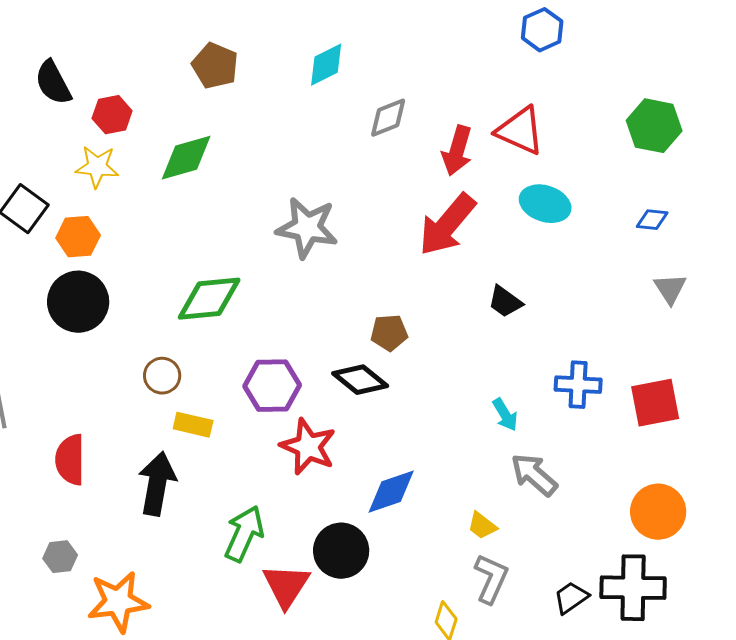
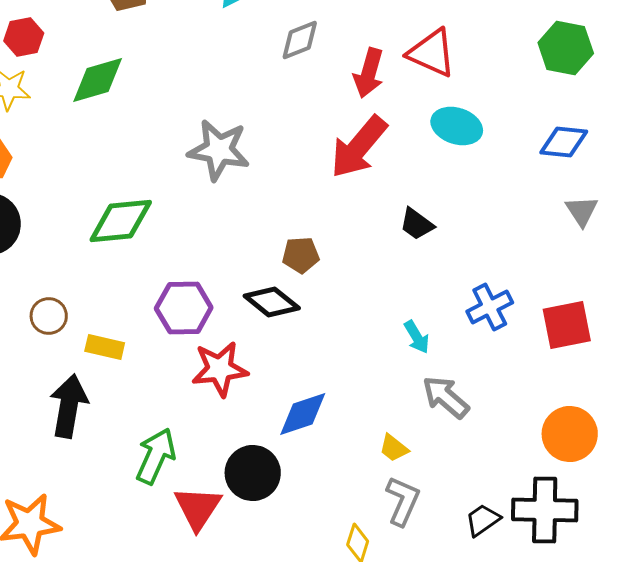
blue diamond: (652, 220) -> (564, 142), size x1.5
brown circle: (162, 376) -> (49, 316), moved
blue cross: (578, 385) -> (490, 307), turned -30
red star: (308, 447) -> (220, 369), turned -30

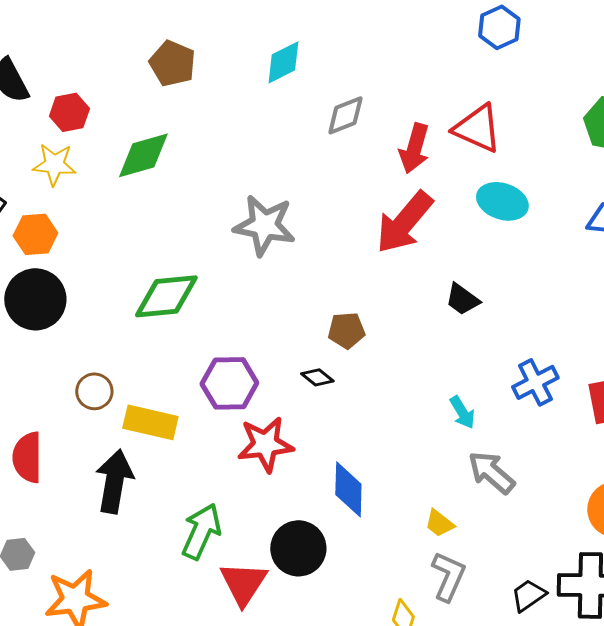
black diamond: (272, 302) -> (317, 377), size x0.6
yellow rectangle: (105, 347) -> (150, 422), size x1.4
blue diamond: (303, 414) -> (348, 489), turned -70

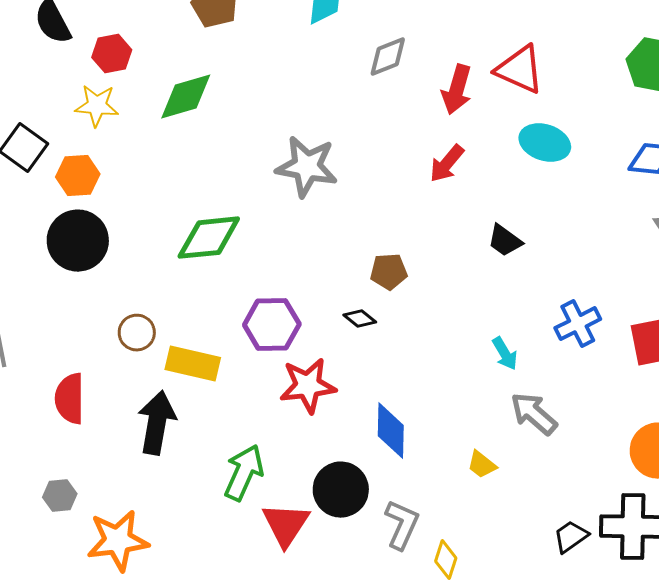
red arrow: (404, 222) -> (447, 164), size x0.6
gray L-shape: (448, 576) -> (402, 525), moved

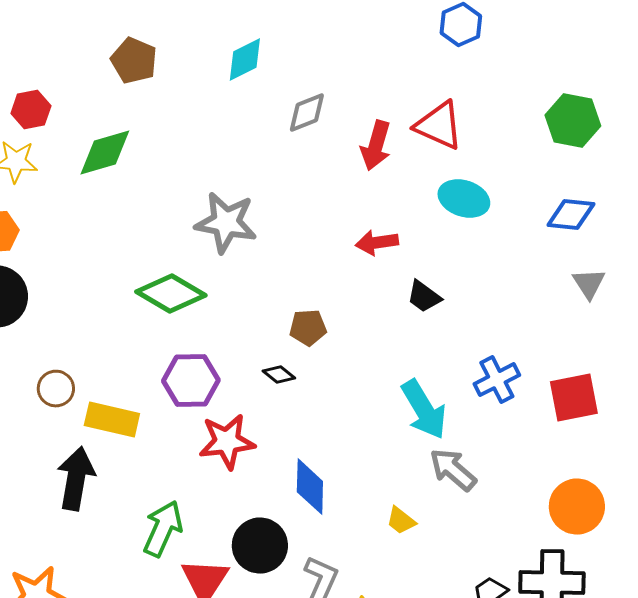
red arrow: (447, 164) -> (377, 243), moved, turned 42
green diamond: (209, 238) -> (171, 294), moved, turned 36
cyan arrow: (505, 354) -> (424, 410), size x1.8

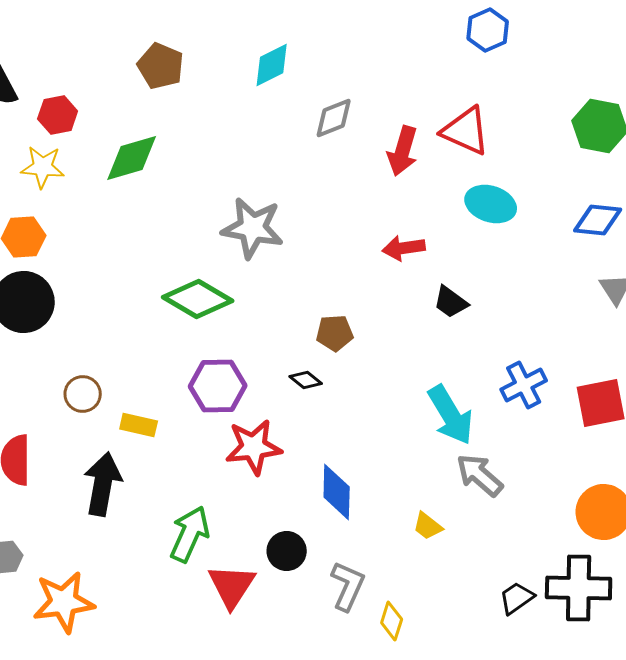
yellow rectangle: (112, 420) -> (139, 425), size x0.7
black circle: (260, 546) -> (287, 551), size x0.7

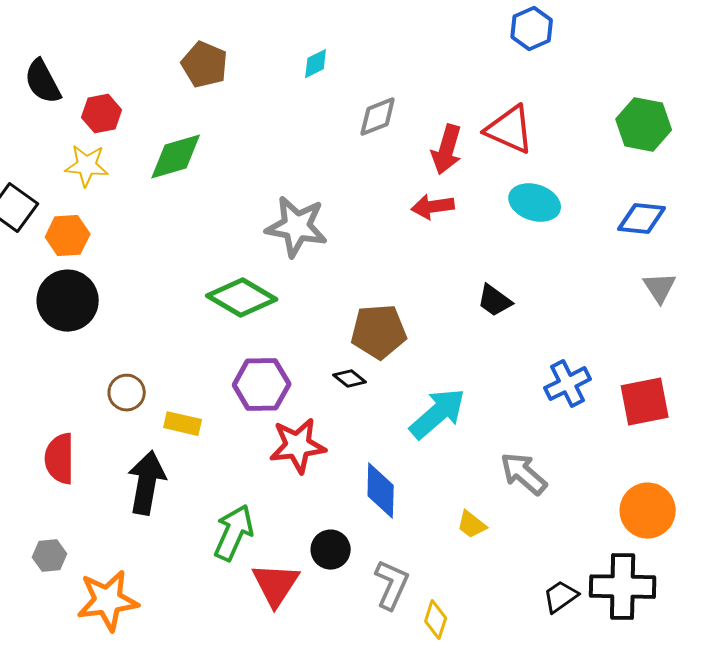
cyan diamond: (272, 65) -> (316, 64), size x0.7
red arrow: (404, 248) -> (433, 207), moved
brown pentagon: (335, 333) -> (379, 332), size x1.5
cyan arrow: (451, 415) -> (438, 414), moved, turned -100

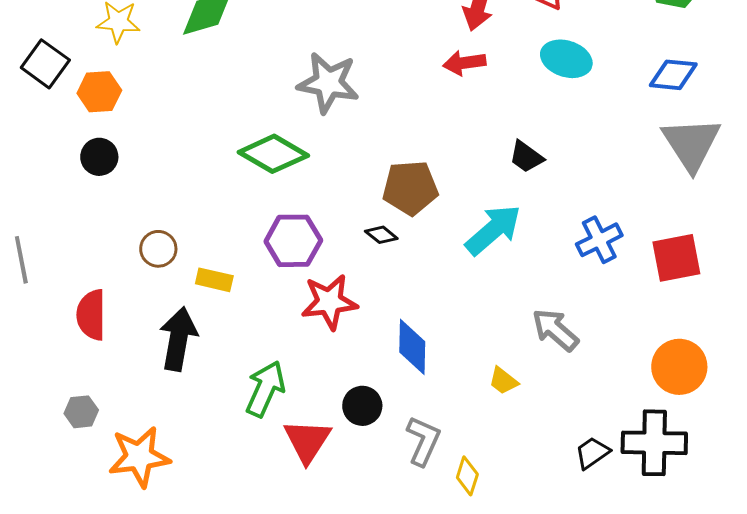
gray triangle: (660, 288) -> (691, 144), size x1.8
black circle: (68, 301) -> (99, 157), size x0.6
cyan arrow: (438, 414) -> (493, 230), moved

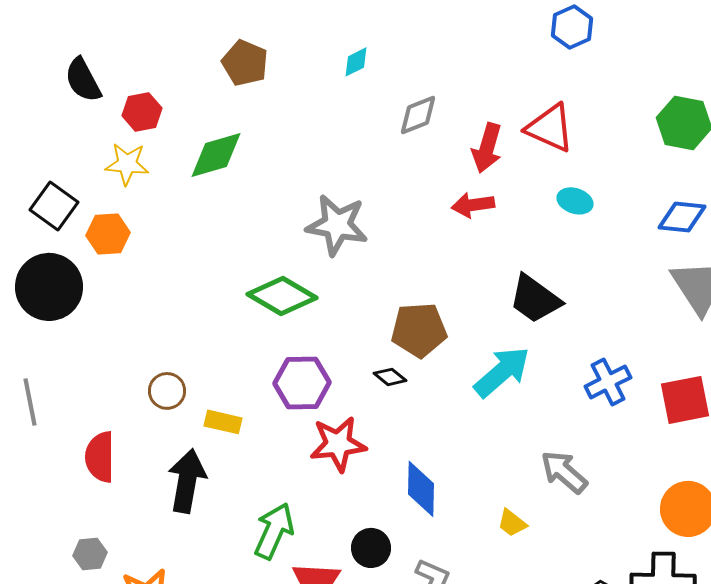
cyan ellipse: (566, 59) -> (575, 201), size x0.7
black circle: (99, 157) -> (49, 287), moved, size x1.8
black trapezoid: (526, 157) -> (535, 299), size x1.5

